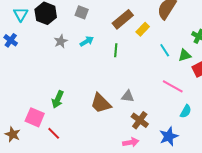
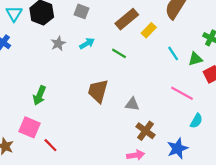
green line: (116, 50) -> (119, 53), turned -64
green arrow: (58, 99) -> (39, 95), moved
brown trapezoid: (101, 103) -> (98, 91), moved, turned 60

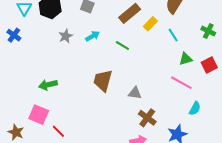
cyan line: (173, 53) -> (173, 35), moved
green triangle: (195, 59) -> (186, 59), moved
green arrow: (39, 95) -> (48, 85), turned 54

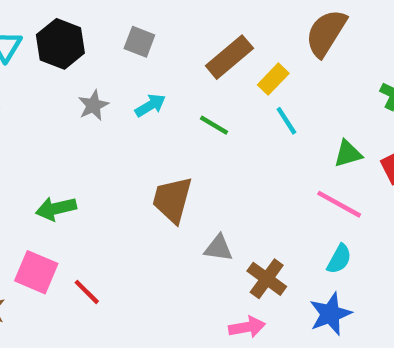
cyan line: (173, 35) -> (286, 121), moved
gray triangle: (135, 93) -> (218, 248), moved
cyan semicircle: (195, 108) -> (339, 259), moved
red line: (58, 131) -> (87, 292), moved

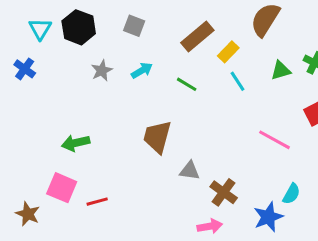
green triangle: (348, 154) -> (281, 70), moved
cyan semicircle: (339, 259) -> (291, 194), moved
red line: (87, 292) -> (97, 202), turned -60

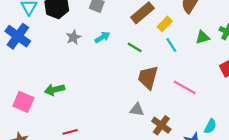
blue cross: (25, 69) -> (18, 36), size x1.6
brown trapezoid: (157, 137) -> (148, 77), moved
pink line: (274, 140) -> (185, 87), moved
pink square: (62, 188) -> (23, 102), moved

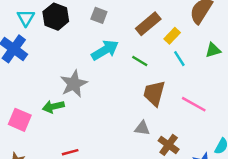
gray star: (73, 37) -> (74, 84), moved, size x1.6
cyan arrow: (102, 37) -> (105, 50), size x1.6

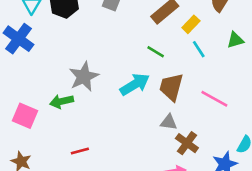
cyan arrow: (105, 50) -> (135, 84), moved
gray triangle: (142, 128) -> (169, 122), moved

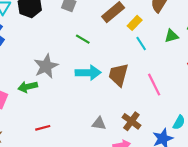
green line: (156, 52) -> (83, 39), moved
cyan arrow: (135, 84) -> (88, 73), turned 30
pink line: (214, 99) -> (154, 85), turned 35
gray triangle: (169, 122) -> (99, 123), moved

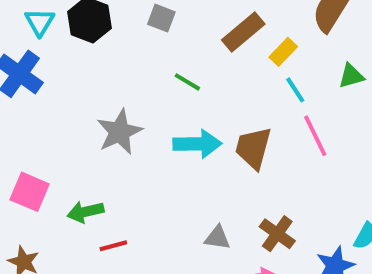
pink line: (154, 85) -> (315, 136), moved
green arrow: (28, 87) -> (85, 212), moved

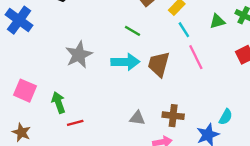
green line: (187, 82) -> (133, 31), moved
green arrow: (85, 212) -> (58, 103), turned 84
brown cross: (277, 234) -> (173, 116), turned -30

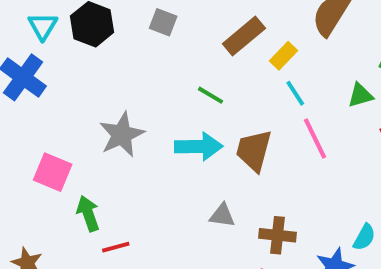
green triangle: (217, 21) -> (360, 95), moved
pink square: (25, 91) -> (53, 172), moved
gray triangle: (137, 118) -> (222, 216), moved

